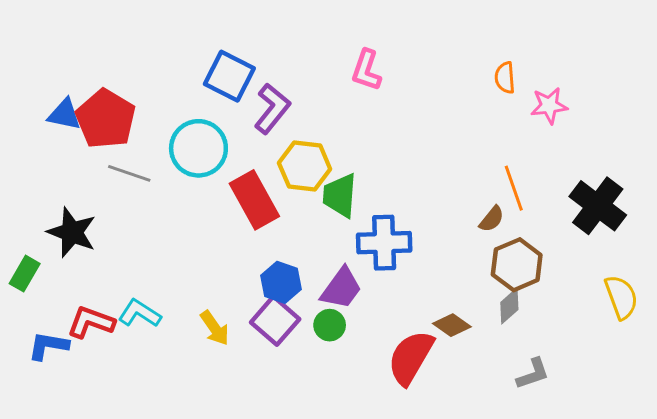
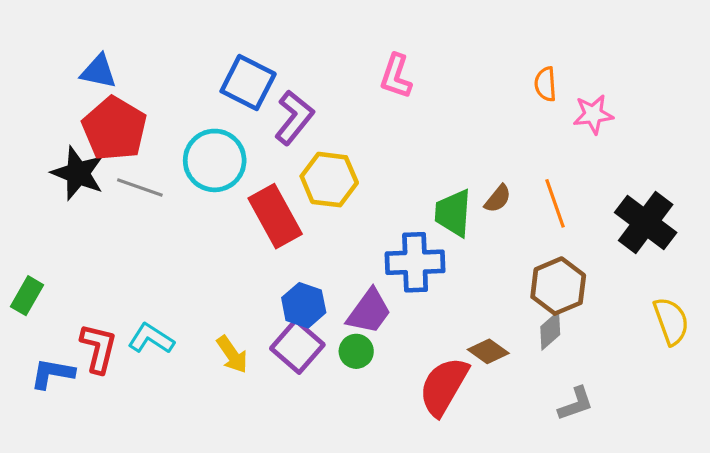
blue triangle: (64, 114) -> (99, 71), moved
green trapezoid: (340, 195) -> (453, 213), moved
brown semicircle: (492, 219) -> (498, 199), moved
black star: (72, 232) -> (78, 173), moved
red L-shape: (91, 322) -> (99, 348), turned 84

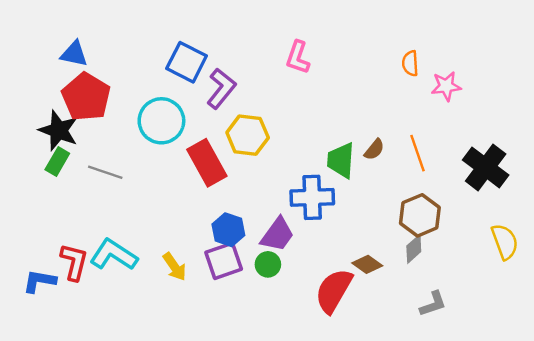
gray line: (140, 188) -> (105, 172), moved
green rectangle: (27, 296) -> (57, 162), moved
cyan L-shape: (151, 339) -> (114, 255), size x1.4
purple square: (297, 347) -> (224, 261), turned 30

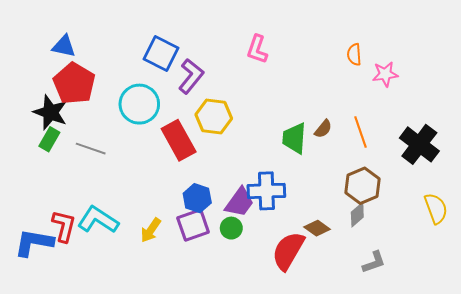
blue cross: (312, 197) -> (266, 191), moved
yellow arrow: (175, 267) -> (151, 230), turned 70
blue L-shape: (39, 281) -> (34, 243), size x1.4

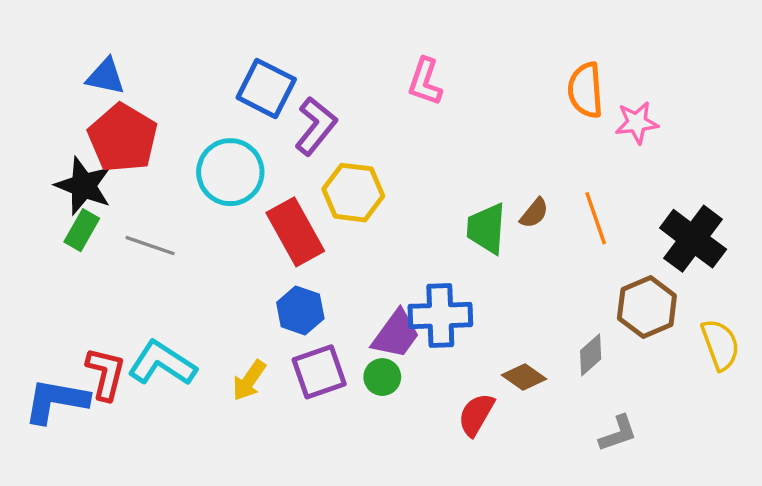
orange semicircle: (354, 54) -> (585, 90), size x1.5
brown hexagon: (363, 186) -> (647, 307), moved
blue hexagon: (197, 198) -> (300, 310), moved
red semicircle: (288, 251) -> (476, 415), size x0.7

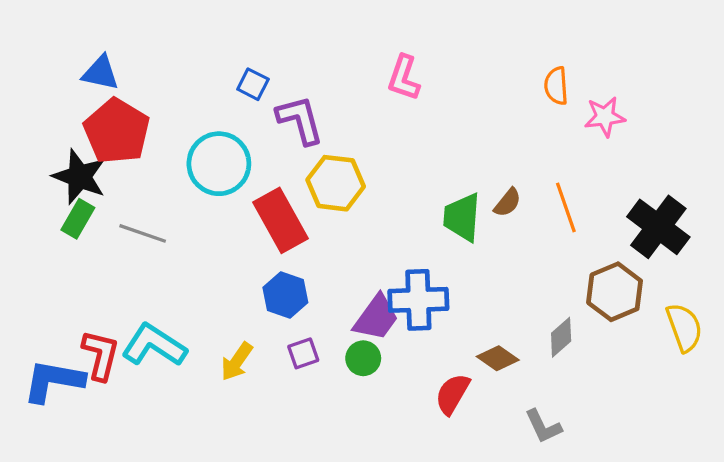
blue square: (266, 88) -> (253, 84), size x0.6
orange semicircle: (585, 90) -> (556, 86), size x0.7
purple L-shape: (316, 126) -> (300, 120), turned -54
purple square: (319, 372) -> (303, 353), size x0.6
gray L-shape: (618, 433) -> (543, 426), moved, turned 84

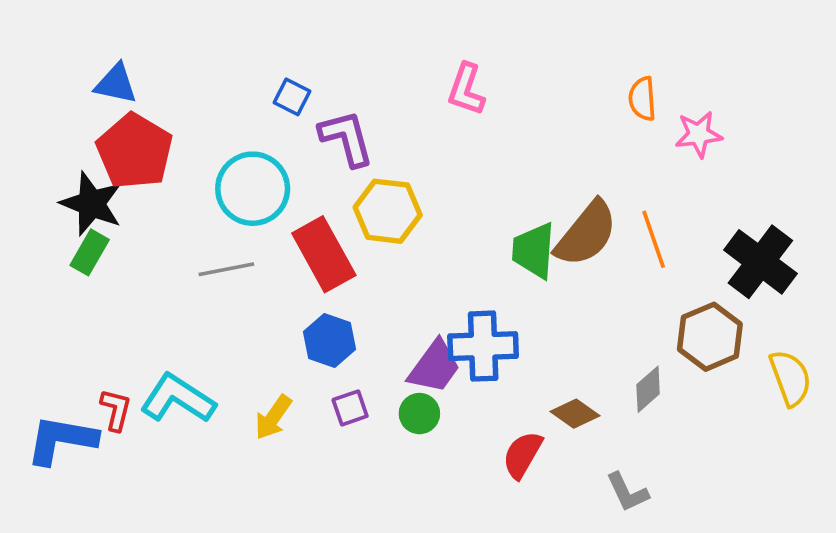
brown semicircle: (508, 203) -> (586, 234), size x2.0
gray line: (143, 233) -> (226, 269), moved, turned -30
red L-shape: (101, 355) -> (116, 410), size x0.7

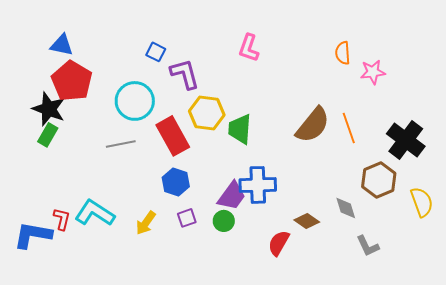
green trapezoid: (534, 251) -> (240, 129), moved
gray diamond: (648, 389) -> (346, 208), turned -65
gray L-shape: (627, 492) -> (368, 246), moved

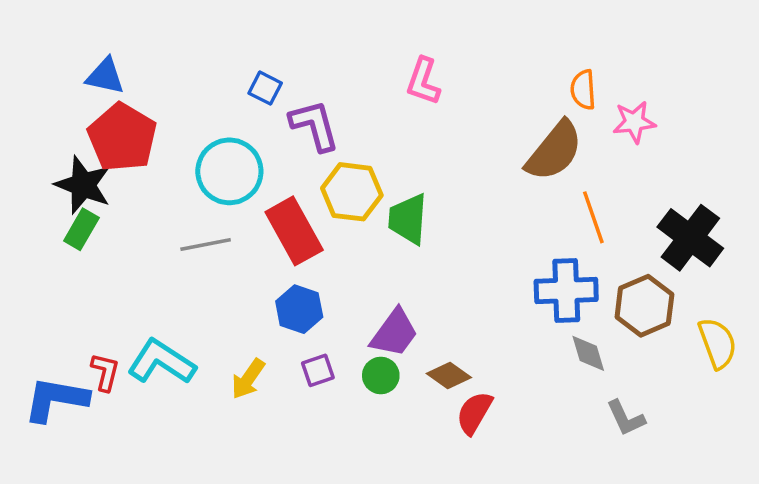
brown semicircle: (313, 125) -> (554, 151), moved
blue cross: (258, 185) -> (566, 290), moved
brown diamond: (307, 221) -> (449, 375), moved

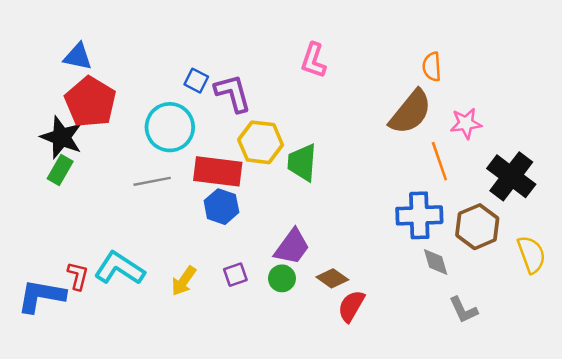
blue square: (265, 88) -> (196, 81), moved
pink star: (634, 122) -> (466, 123), moved
red rectangle: (294, 231) -> (218, 171), turned -54
blue hexagon: (299, 309) -> (221, 207), moved

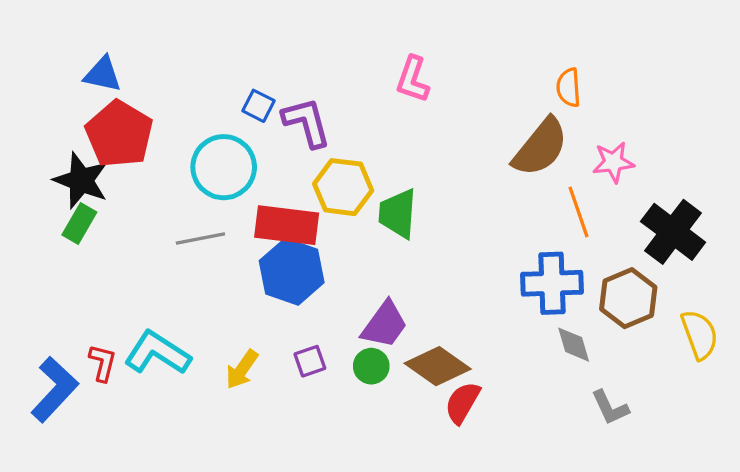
blue hexagon: (221, 207) -> (292, 272), size x1.4
brown diamond: (332, 278) -> (438, 366), size x1.5
blue L-shape: (41, 296) -> (55, 389), turned 123

